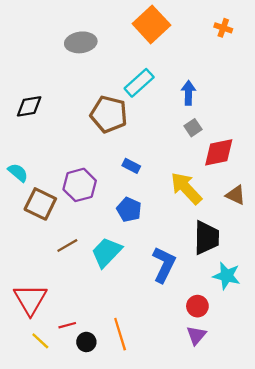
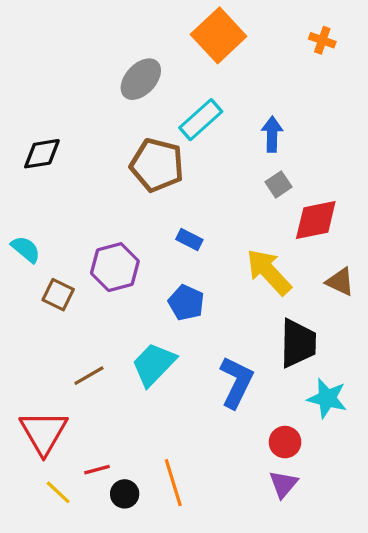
gray ellipse: (81, 42) -> (141, 79), moved, turned -40
brown square: (40, 204) -> (58, 295), size x0.7
brown line: (67, 245) -> (89, 376), moved

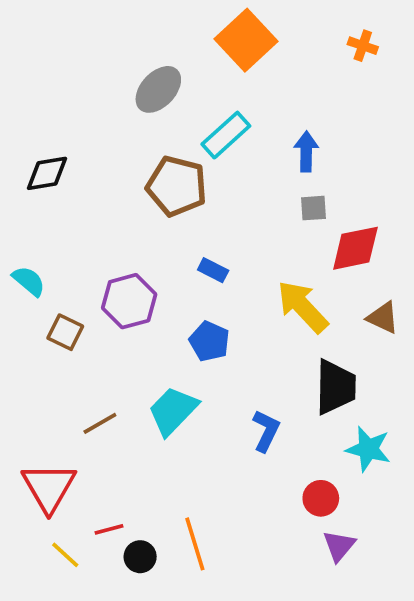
gray square: (279, 184) -> (313, 208), turned 30
blue L-shape: (236, 382) -> (266, 431), size x0.7
purple triangle: (283, 484) -> (339, 546), moved

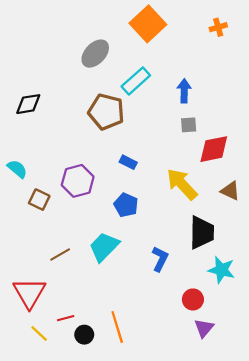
orange cross: (363, 46) -> (218, 27), turned -35

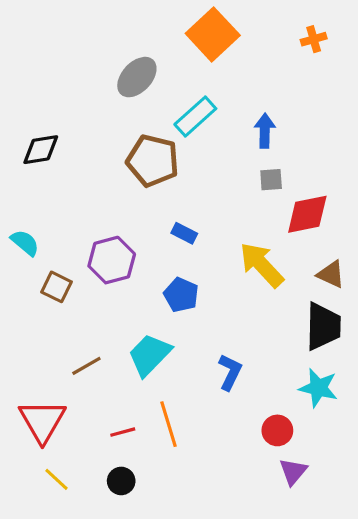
black trapezoid: (202, 233) -> (323, 326), moved
red line: (66, 318) -> (123, 432), moved
orange line: (117, 327) -> (168, 424), moved

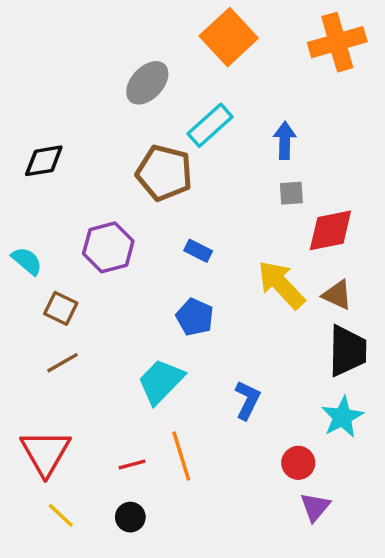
orange cross: (314, 39) -> (337, 42), size x2.0
purple hexagon: (112, 260) -> (108, 247), moved
brown triangle: (331, 274) -> (337, 295), moved
brown line: (86, 366) -> (62, 363), moved
cyan star: (318, 388) -> (342, 417), turned 30

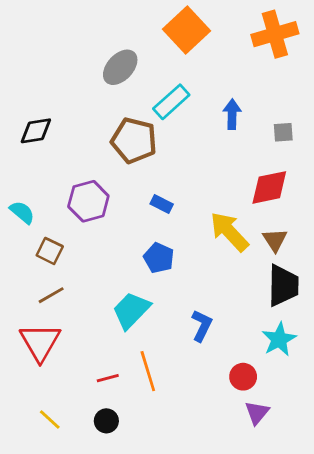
gray square: (291, 193) -> (283, 132), moved
brown triangle: (337, 295) -> (275, 240), turned 32
red triangle: (45, 453) -> (40, 342), moved

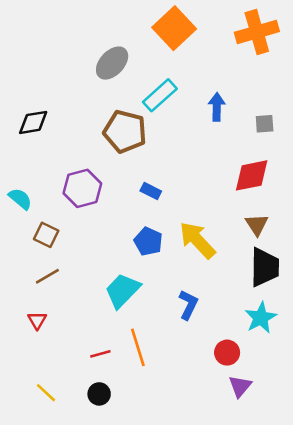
yellow arrow: (229, 232) -> (197, 240), moved
red triangle: (40, 342) -> (37, 320), size x0.5

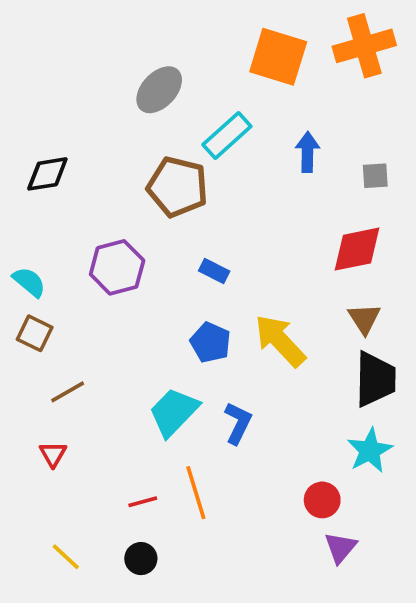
orange square: (174, 28) -> (278, 57), moved, turned -30
brown square: (46, 235) -> (35, 333), moved
blue L-shape: (188, 305) -> (238, 423), moved

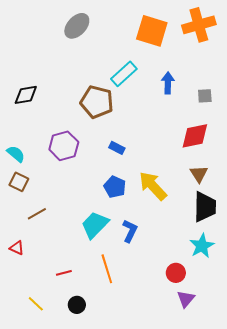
gray ellipse: (159, 90) -> (77, 26), moved
red triangle: (53, 454) -> (17, 248), moved, turned -35
red line: (143, 502) -> (64, 273), moved

